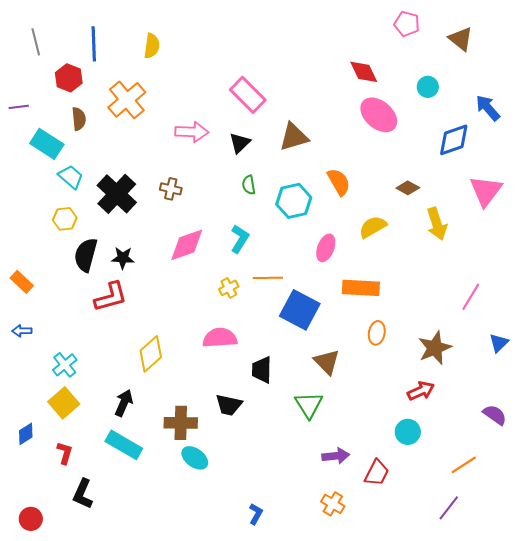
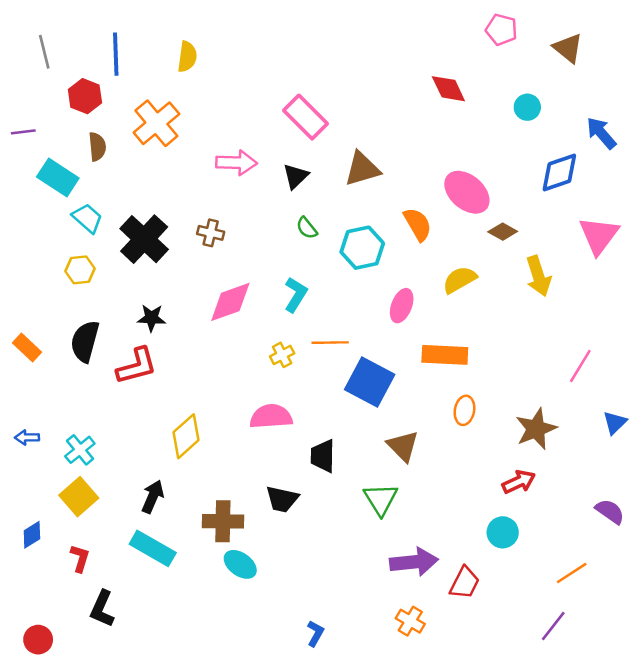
pink ellipse: (379, 115) -> (467, 192), moved
green semicircle: (249, 185) -> (307, 228), turned -30
black semicircle: (86, 255) -> (85, 341), moved
blue arrow: (22, 331) -> (27, 437), moved
purple arrow: (336, 456) -> (414, 562), size x1.4

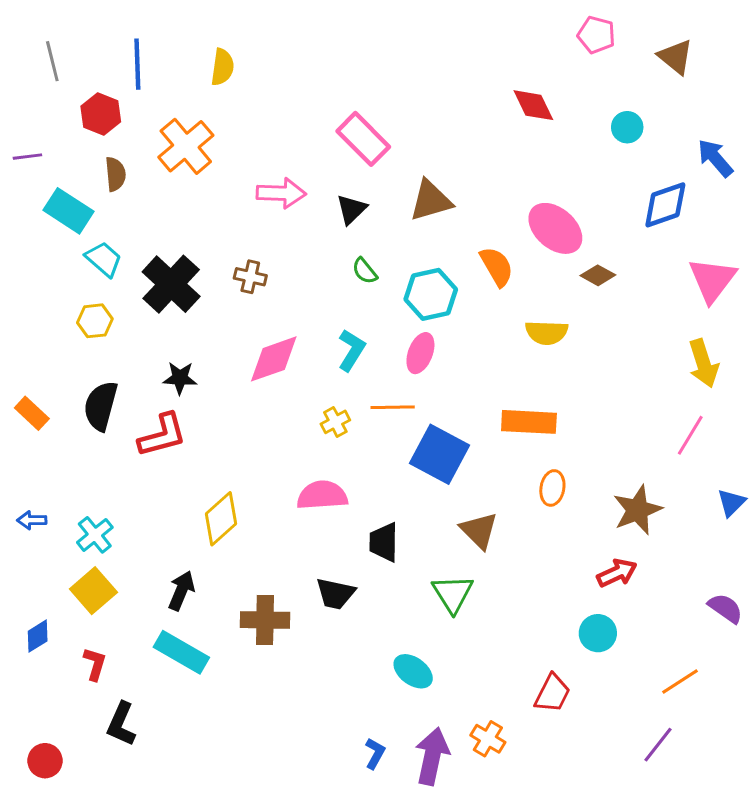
yellow arrow: (538, 276) -> (703, 363), moved
yellow semicircle: (460, 280) -> (547, 333), turned -148
pink ellipse: (402, 306) -> (420, 353), moved
purple arrow: (414, 562) -> (432, 756), moved, turned -72
cyan ellipse: (240, 564) -> (413, 671), moved

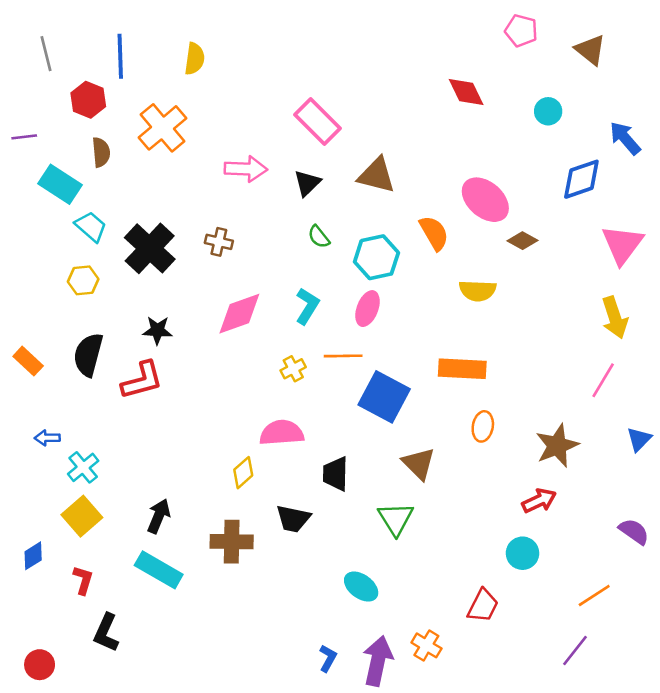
brown triangle: (431, 201) -> (376, 175), turned 30
yellow diamond: (221, 519) -> (243, 473), moved, size x0.7
blue arrow: (32, 520) -> (47, 438), moved

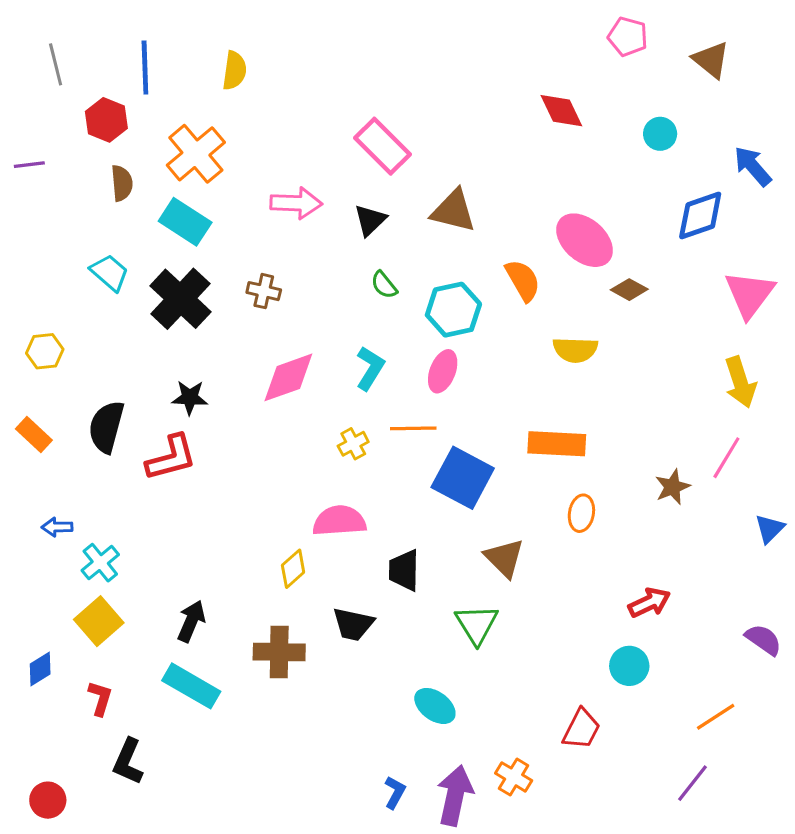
cyan rectangle: (60, 184) -> (185, 222), moved
yellow hexagon: (83, 280) -> (45, 351), moved
brown star: (557, 446) -> (672, 487), moved, size x0.7

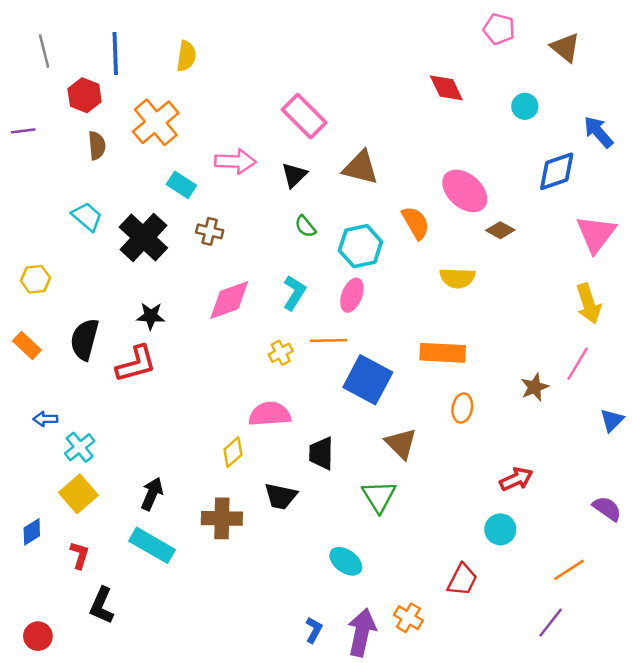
cyan rectangle: (185, 222) -> (181, 185), moved, size x0.7

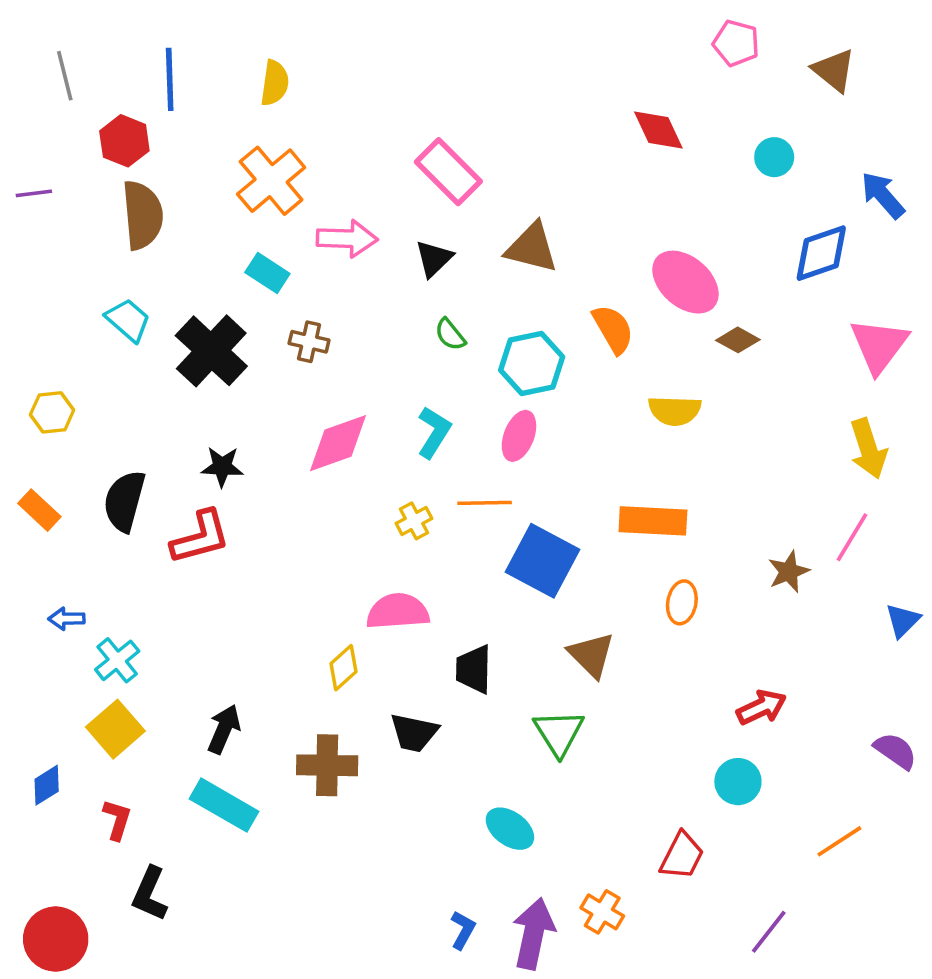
orange cross: (156, 122) -> (271, 181), moved
brown semicircle: (97, 146) -> (143, 215), size x1.6
purple line: (551, 623) -> (769, 932), moved
red circle: (38, 636) -> (56, 939), size x1.5

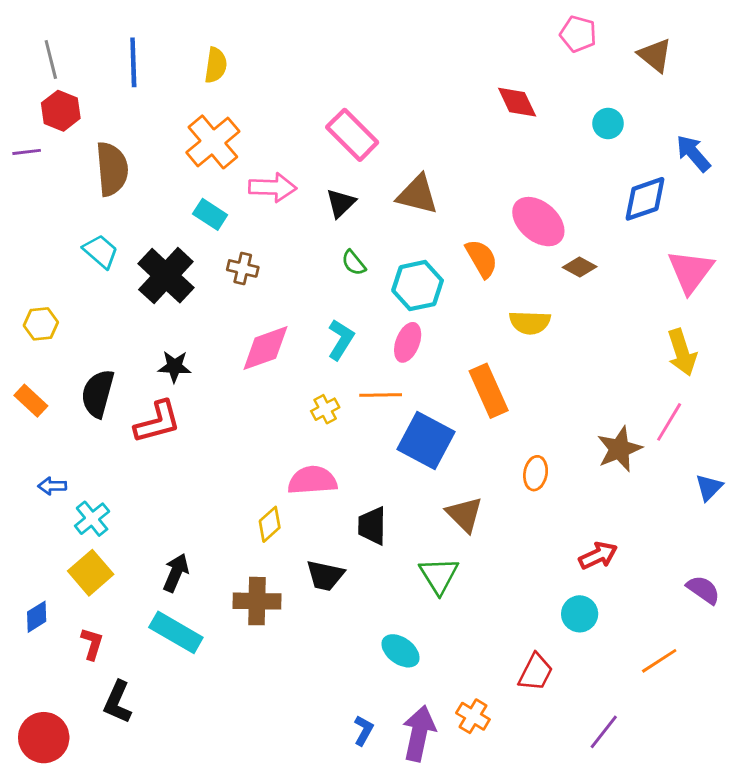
red hexagon: (124, 141) -> (61, 111), moved
orange rectangle: (653, 521) -> (489, 391), moved, turned 63
brown star: (789, 572) -> (619, 449), size x1.4

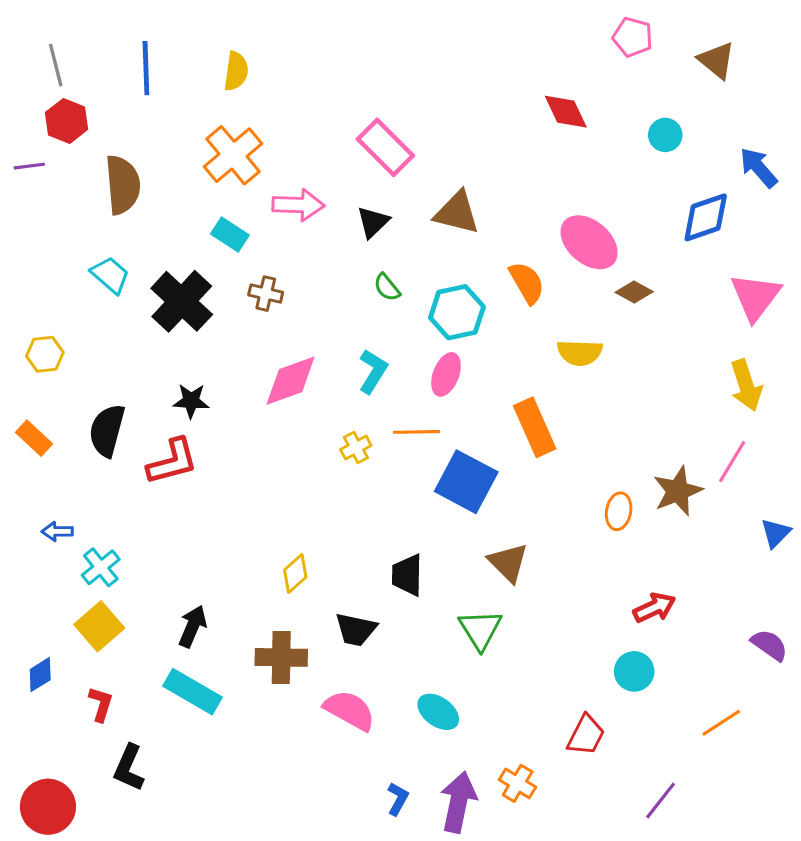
orange ellipse: (536, 473) -> (619, 511), moved
pink semicircle: (312, 480) -> (350, 710), moved, turned 33

